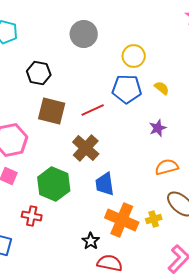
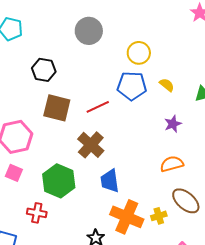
purple star: (158, 128) -> (173, 124), moved

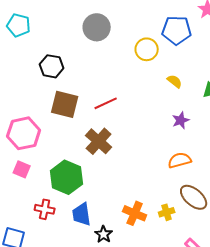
blue pentagon: (132, 86) -> (177, 30), moved
blue trapezoid: (110, 181) -> (82, 214), moved
orange cross: (127, 217) -> (135, 213), size x0.7

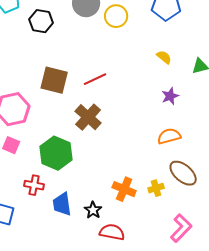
yellow circle: (147, 49) -> (116, 16), moved
black hexagon: (52, 66) -> (41, 21), moved
blue trapezoid: (82, 214) -> (62, 204), moved

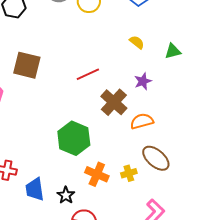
red line: (95, 79) -> (88, 74), moved
brown cross: (88, 117) -> (114, 102), moved
green hexagon: (56, 153) -> (74, 138), moved

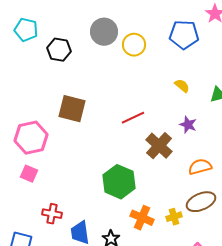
purple star: (143, 81) -> (188, 125), turned -30
orange semicircle: (142, 121) -> (200, 167), moved
brown ellipse: (156, 158) -> (201, 202), turned -64

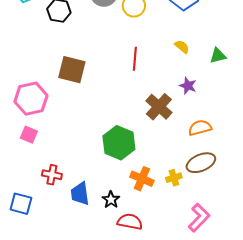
red line: (133, 118) -> (135, 59), moved, turned -60

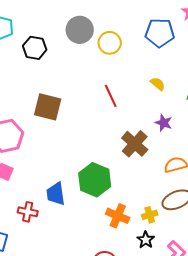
red line: (135, 59) -> (111, 96), turned -30
blue trapezoid: (80, 194) -> (56, 194), moved
black star: (111, 200) -> (146, 240), moved

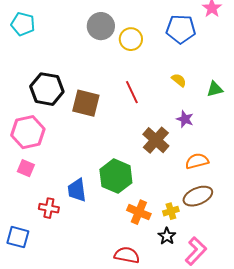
black hexagon: (35, 48) -> (47, 89), moved, size x1.4
brown square: (48, 107) -> (86, 103), moved

